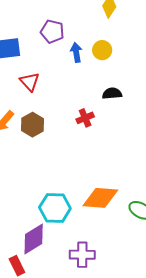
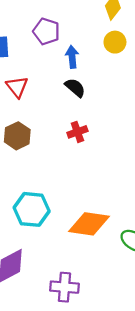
yellow circle: (102, 50) -> (115, 42), moved
black semicircle: (112, 93) -> (75, 88), moved, turned 42
cyan hexagon: (55, 208) -> (32, 209), moved

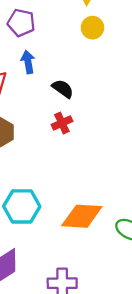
blue arrow: (72, 57) -> (28, 62), moved
black semicircle: (75, 88) -> (63, 89), moved

